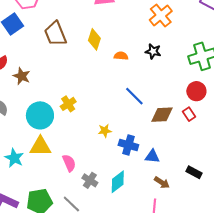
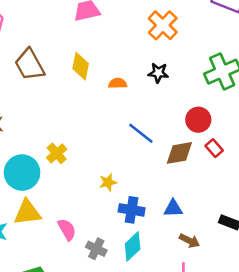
red circle: (196, 91) -> (198, 120), moved
blue cross: (128, 145) -> (132, 210), moved

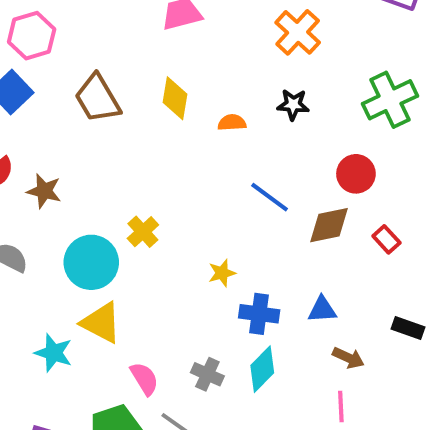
red rectangle: (214, 148) -> (386, 239), moved
yellow triangle: (27, 212) -> (101, 323), turned 36
pink semicircle: (67, 229) -> (144, 379), moved

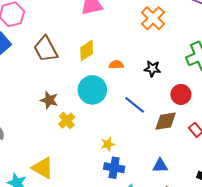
yellow diamond: (175, 98) -> (87, 51), turned 45
black star: (293, 105) -> (152, 69), moved
brown star: (44, 191) -> (49, 100), moved
cyan circle: (91, 262) -> (92, 90), moved
blue cross: (259, 314) -> (114, 168), moved

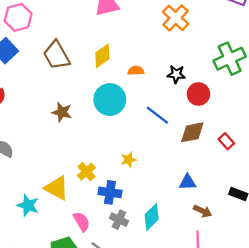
red circle: (181, 94) -> (198, 94), moved
yellow cross: (67, 121) -> (86, 172), moved
blue cross: (114, 168) -> (110, 192), moved

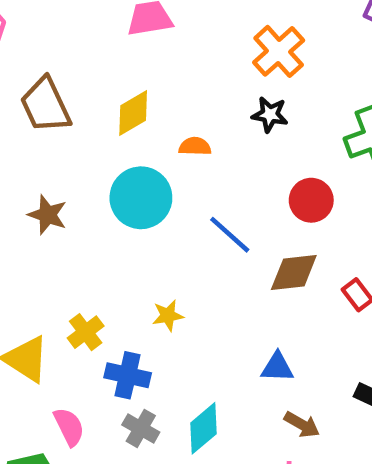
black star: (176, 74) -> (270, 114), moved

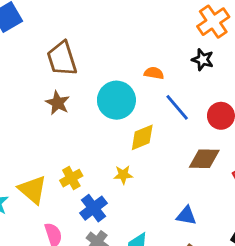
brown trapezoid: (46, 105) -> (62, 59), moved
yellow diamond: (133, 113) -> (142, 137), moved
blue line: (230, 235) -> (177, 107), moved
blue cross: (128, 375) -> (94, 208), turned 32

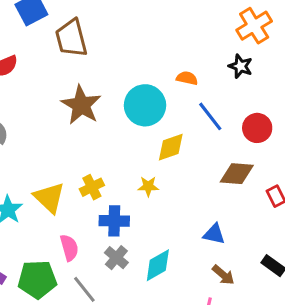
brown trapezoid: (62, 59) -> (71, 38), moved
brown star: (58, 103) -> (81, 105), size x1.5
blue cross: (94, 208) -> (114, 221), turned 36

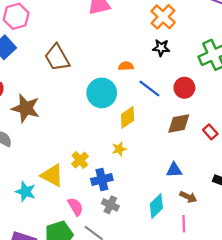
brown trapezoid: (71, 38) -> (57, 58), moved
brown star: (81, 105) -> (26, 108), moved
cyan diamond: (158, 265) -> (156, 206), moved

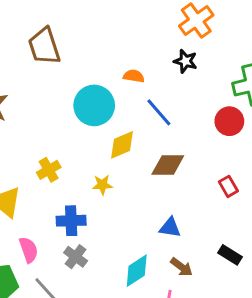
red circle: (184, 88) -> (229, 121), moved
brown diamond: (179, 123) -> (168, 165), moved
yellow cross: (80, 160) -> (49, 170), moved

